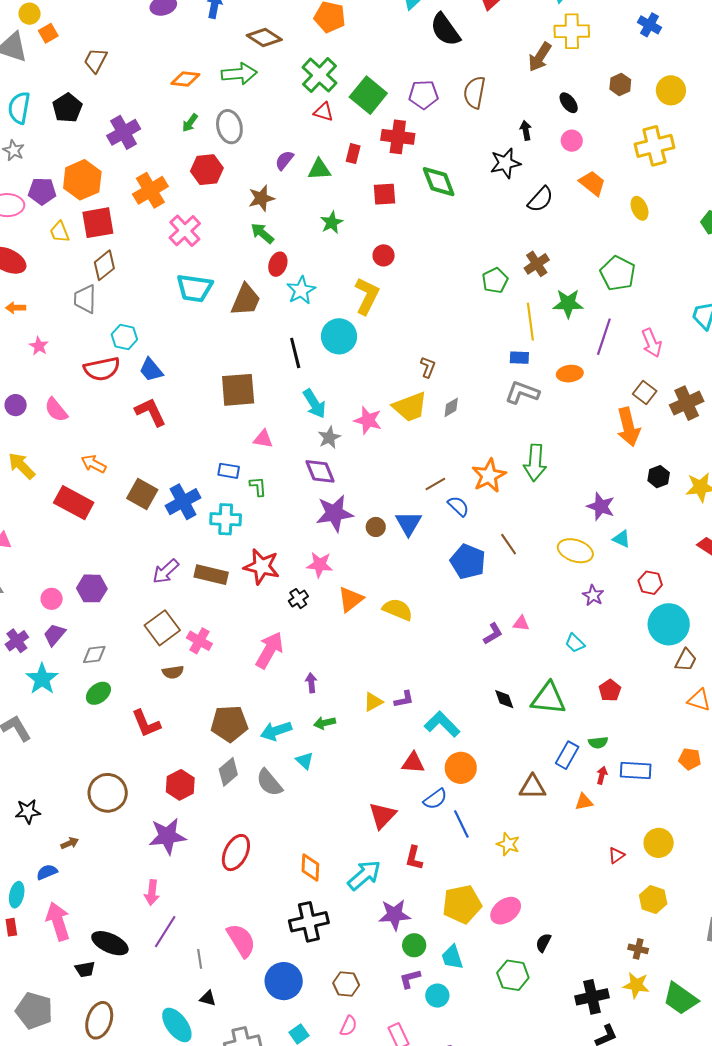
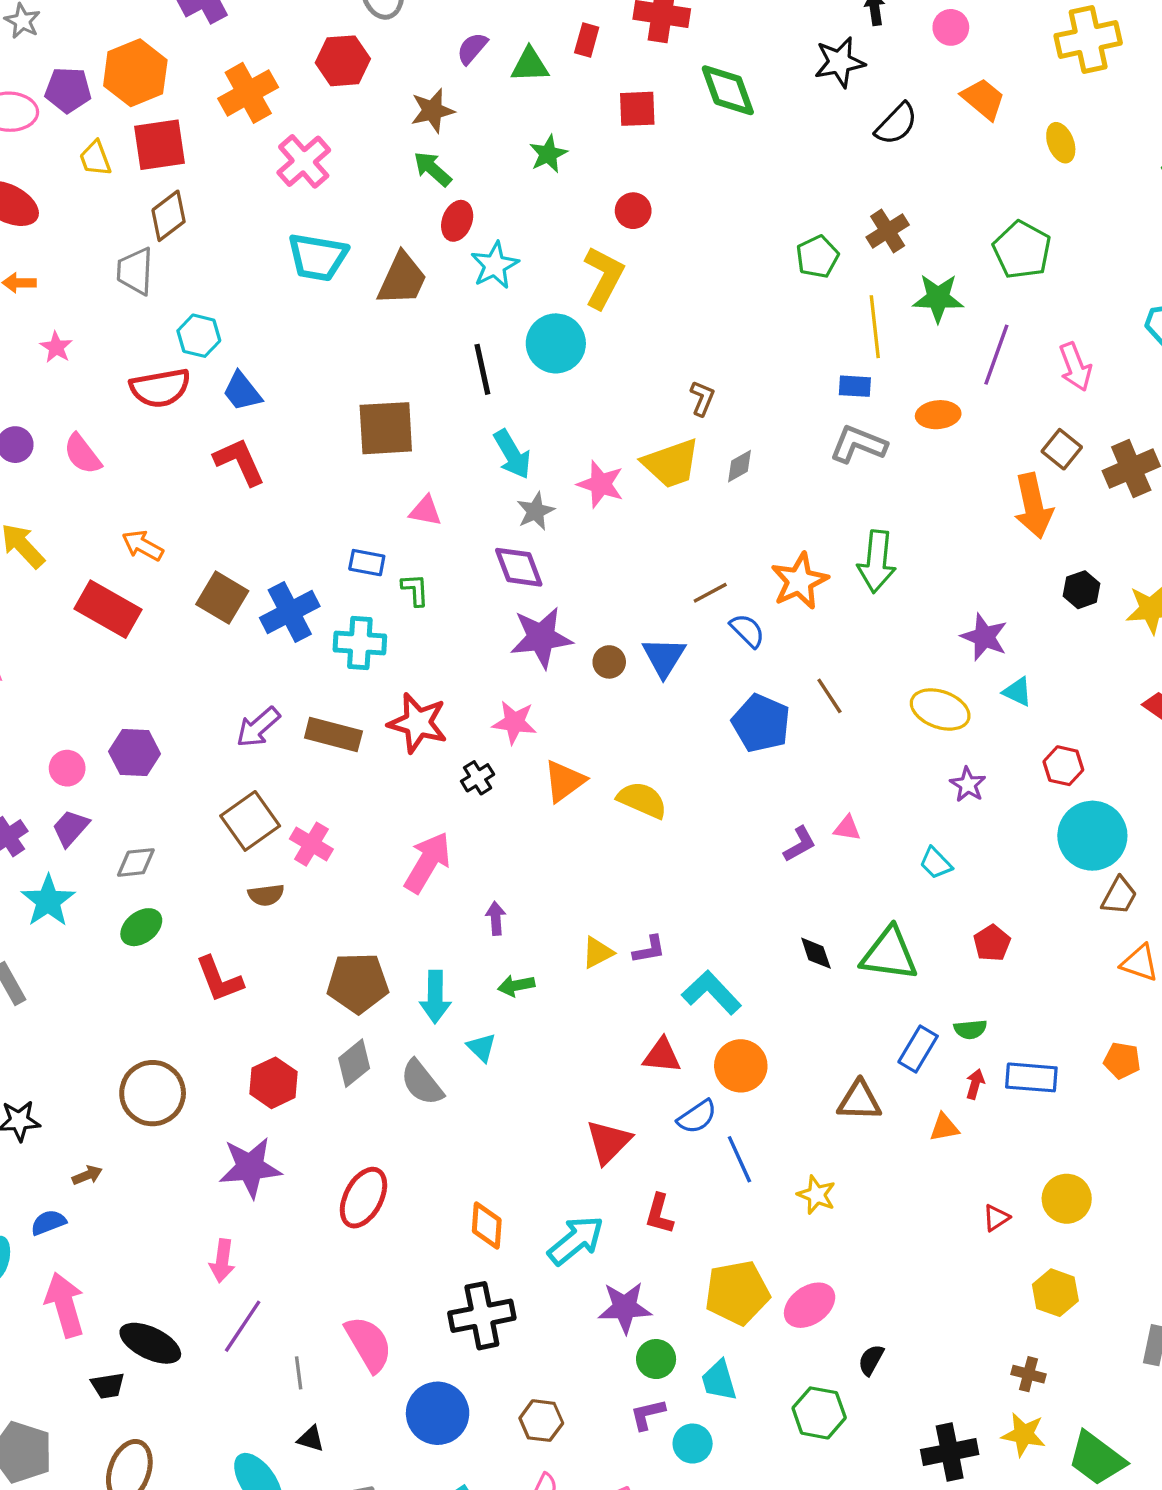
cyan arrow: (276, 731) -> (435, 997), turned -72

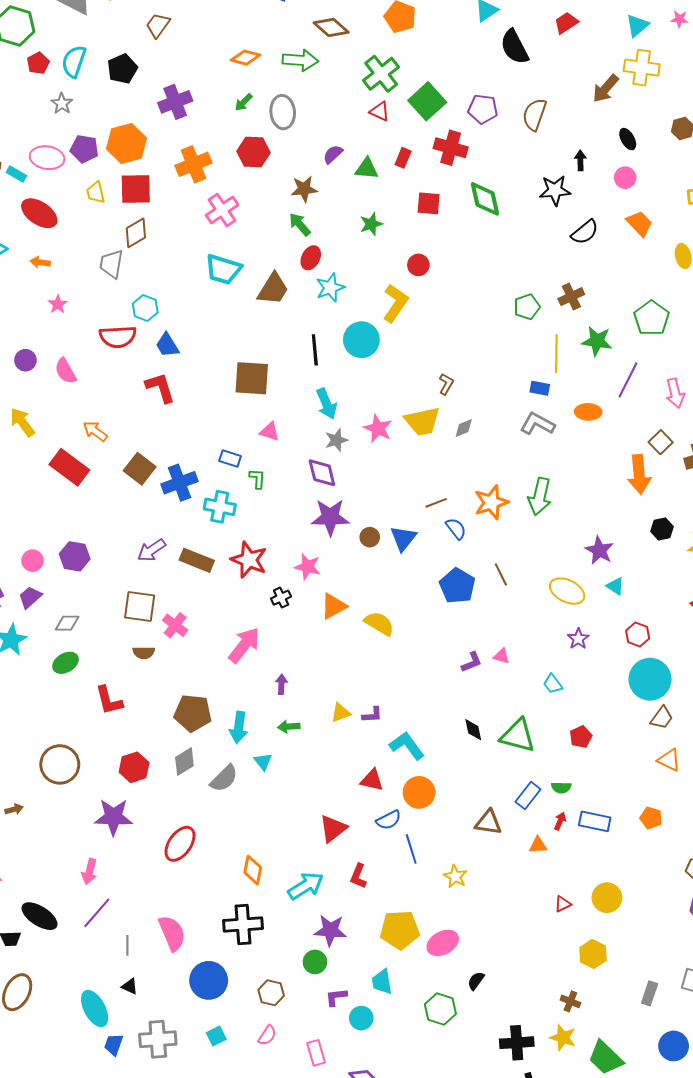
brown square: (250, 821) -> (140, 607), turned 36
gray semicircle: (422, 1083) -> (224, 778), turned -104
green circle: (656, 1359) -> (315, 962), moved

